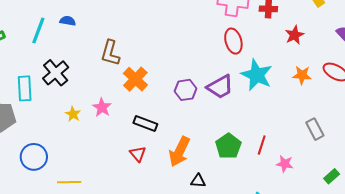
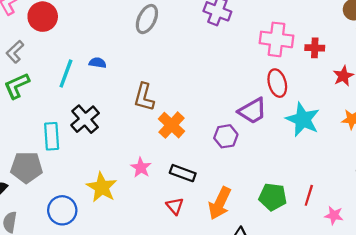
purple trapezoid: (220, 87) -> (253, 111), moved
pink star: (102, 107) -> (141, 168), moved
yellow star: (73, 114) -> (102, 187), moved, size x1.8
green pentagon: (228, 146) -> (273, 197), turned -30

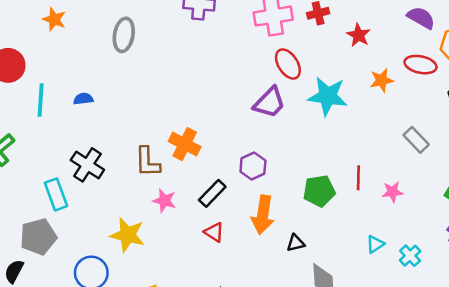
cyan line: (66, 74) -> (41, 100), moved
brown L-shape: (144, 97) -> (147, 162), moved
purple hexagon: (226, 136) -> (253, 166), moved
black rectangle: (183, 173) -> (212, 193), turned -50

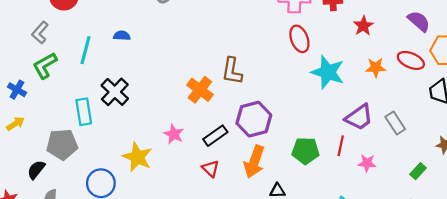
cyan line: (41, 100) -> (86, 50), moved
purple trapezoid: (269, 103) -> (359, 117), moved
brown L-shape: (147, 162) -> (232, 71), moved
purple hexagon: (253, 166) -> (254, 119), size x1.5

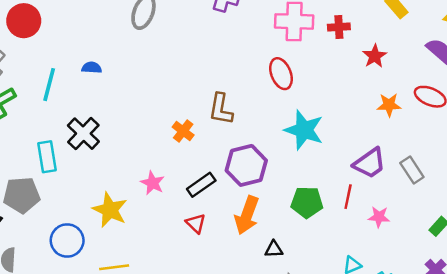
red ellipse: (299, 39) -> (281, 74), moved
cyan star: (328, 72) -> (304, 130), moved
orange cross: (200, 90) -> (183, 131), size x0.7

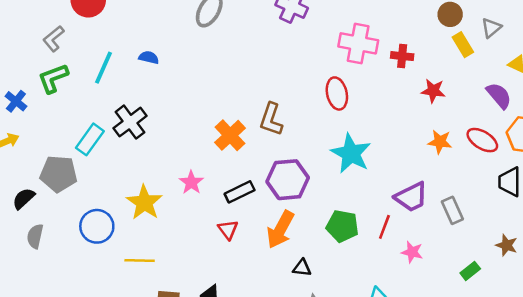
red star: (375, 56) -> (433, 91), turned 30
orange cross: (183, 131) -> (230, 135), size x1.4
cyan rectangle: (47, 157) -> (90, 139), turned 36

